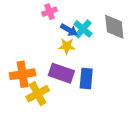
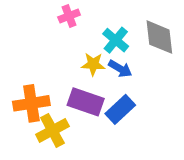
blue arrow: (69, 30) -> (120, 69), moved
blue rectangle: (86, 79) -> (120, 109), turned 42

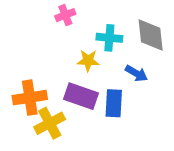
cyan cross: (116, 40) -> (109, 38), turned -35
blue arrow: (120, 69) -> (136, 73), moved
blue rectangle: (120, 109) -> (114, 103), turned -44

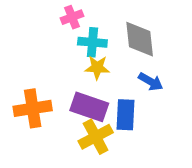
gray diamond: (151, 35) -> (140, 39), moved
cyan cross: (109, 38) -> (92, 42), moved
yellow cross: (50, 123) -> (96, 137), moved

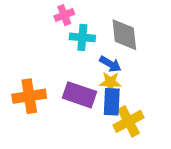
yellow star: (97, 67) -> (110, 82), moved
blue arrow: (151, 82) -> (110, 64), moved
yellow cross: (96, 137) -> (128, 121), moved

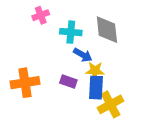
pink cross: (64, 15) -> (41, 15), moved
blue arrow: (110, 64) -> (83, 55), moved
purple rectangle: (80, 95) -> (68, 81), size x0.6

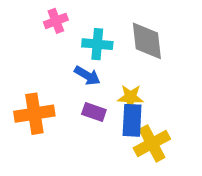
blue arrow: (83, 55) -> (87, 76), moved

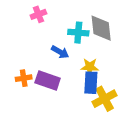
cyan cross: (97, 44) -> (78, 33), moved
purple rectangle: (94, 112) -> (48, 80), moved, size x1.5
orange cross: (34, 114) -> (24, 78), size x0.6

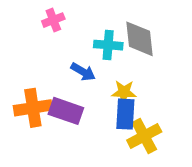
orange cross: (24, 78) -> (33, 108), size x1.6

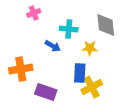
gray diamond: (139, 39) -> (106, 25), moved
yellow star: (124, 92) -> (90, 48), moved
purple rectangle: (66, 111) -> (46, 92), moved

